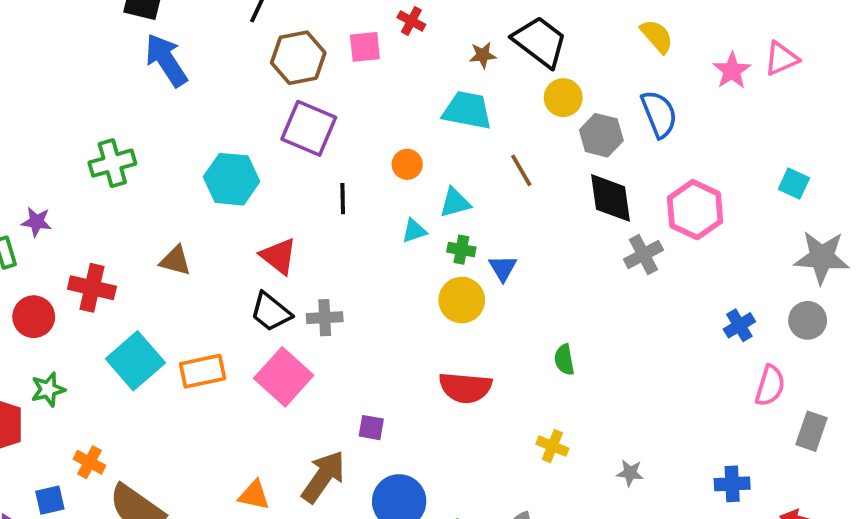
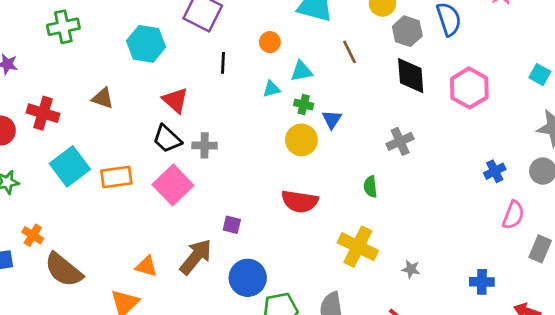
gray cross: (643, 255) -> (400, 141), moved
yellow cross: (552, 446) -> (358, 247), size x1.8

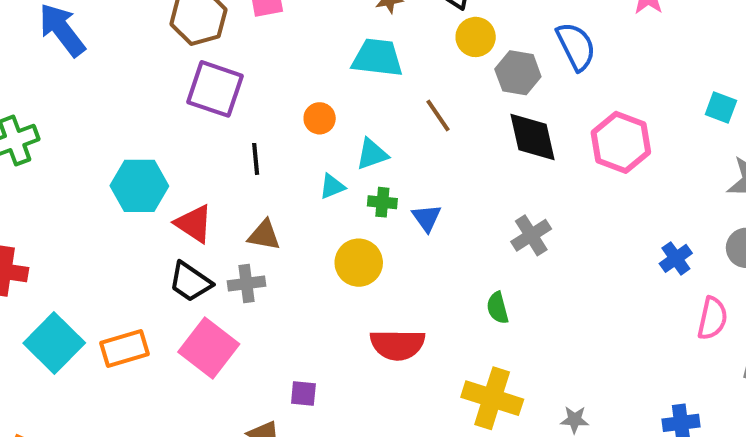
cyan hexagon: (146, 44) -> (139, 186), moved
brown triangle: (103, 98) -> (264, 235), moved
yellow circle: (301, 140) -> (359, 263), moved

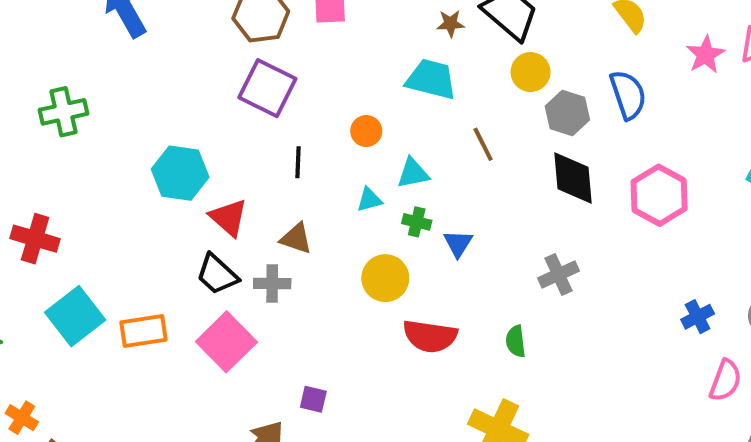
red semicircle: (397, 345) -> (430, 336), moved

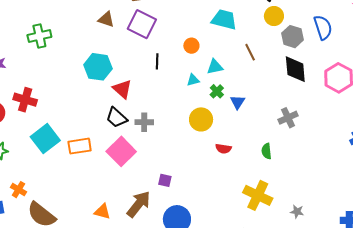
green cross: (417, 222) -> (217, 91), turned 32
brown triangle: (296, 238) -> (106, 19), moved
red semicircle: (430, 336) -> (223, 149), size x0.6

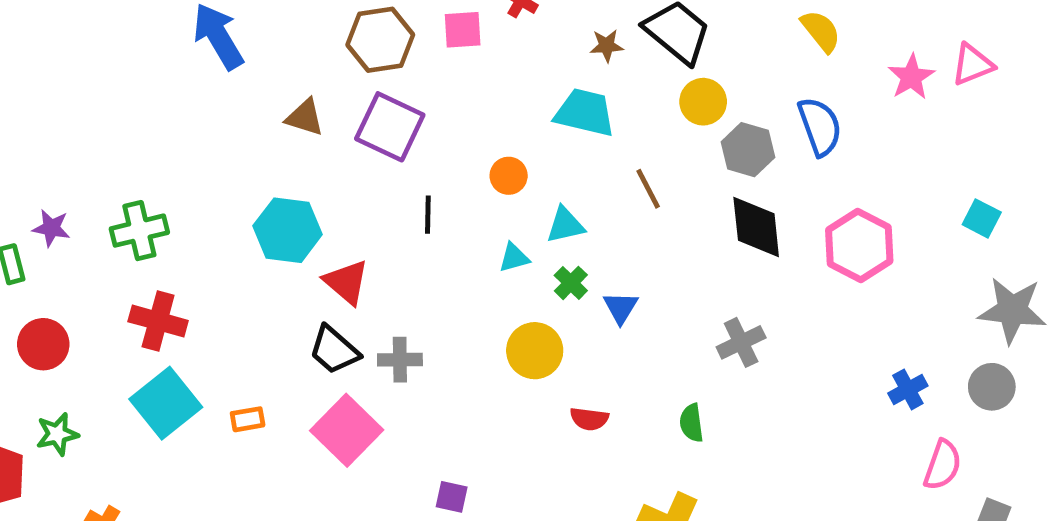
green cross: (39, 36) -> (139, 231), moved
red cross: (25, 100) -> (158, 321), moved
orange rectangle: (80, 146) -> (248, 419), size x0.6

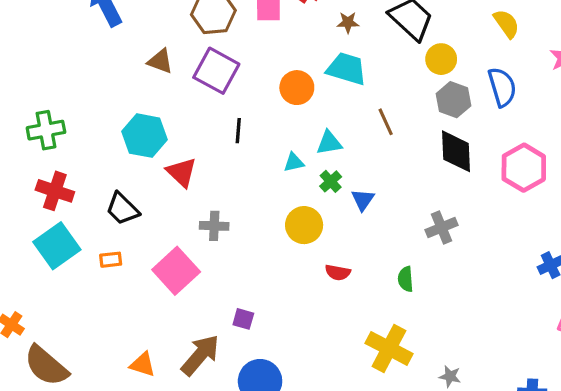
brown star: (607, 46) -> (348, 22), moved
yellow circle: (703, 102) -> (441, 59), moved
orange circle: (509, 176) -> (297, 88), moved, size x1.4
black trapezoid: (334, 350) -> (122, 209), moved

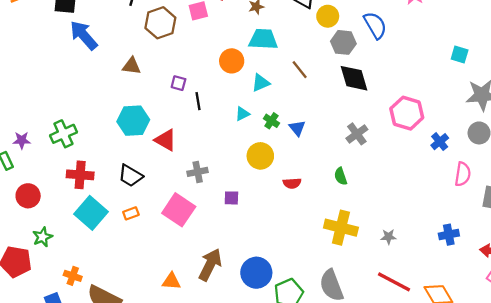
purple square: (216, 71) -> (178, 83), moved, size x0.5
cyan triangle: (329, 143) -> (261, 83), moved
pink hexagon: (524, 168) -> (407, 113), moved
purple square: (243, 319) -> (231, 198), moved

